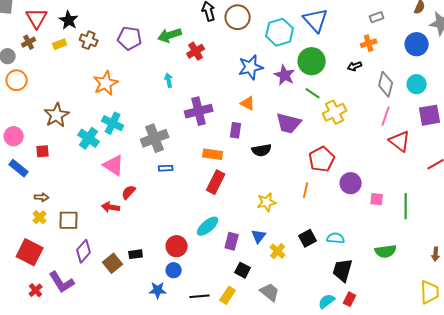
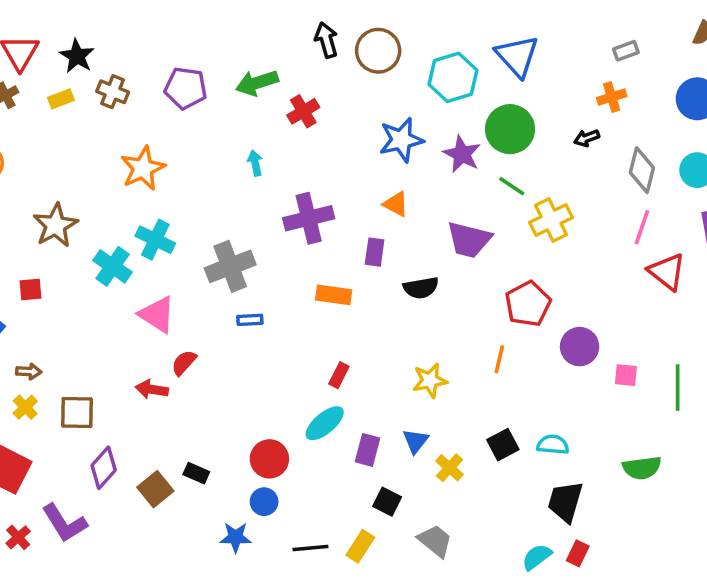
red rectangle: (216, 182) -> (339, 375), moved, size x0.6
black rectangle: (136, 254) -> (196, 473), turned 32

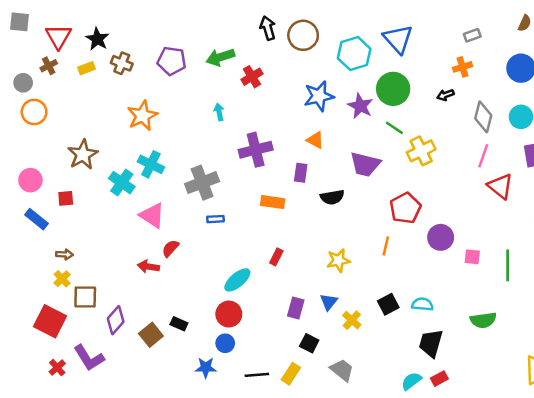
brown square: (77, 413) -> (85, 297), moved
cyan ellipse: (325, 423) -> (237, 280), moved
red rectangle: (578, 553) -> (439, 379), turned 35

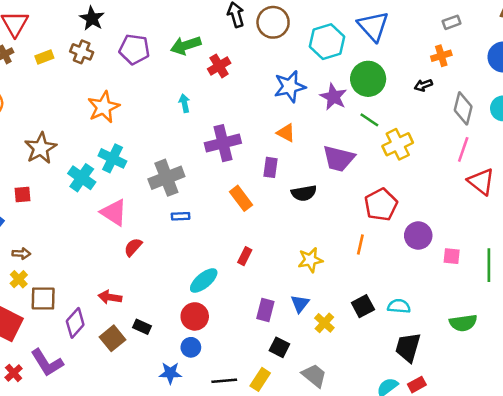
black star: (97, 39) -> (92, 18), moved
orange rectangle: (273, 202) -> (241, 198), turned 45
red arrow: (148, 267) -> (110, 297), moved

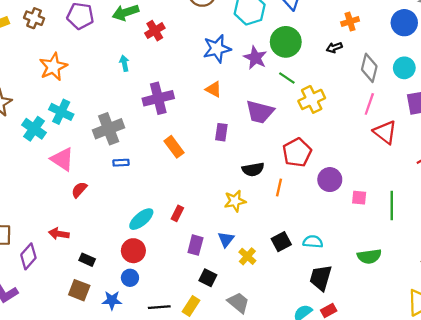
purple rectangle: (270, 167) -> (221, 132), moved
black semicircle: (304, 193) -> (253, 169), moved
red rectangle: (245, 256) -> (177, 213), moved
brown square: (112, 338) -> (79, 290), moved, turned -30

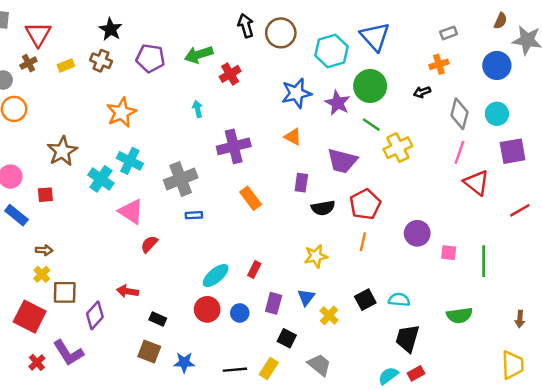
red pentagon: (297, 152) -> (365, 204), moved
black semicircle: (253, 169) -> (323, 208), moved
blue circle: (130, 278) -> (240, 313), moved

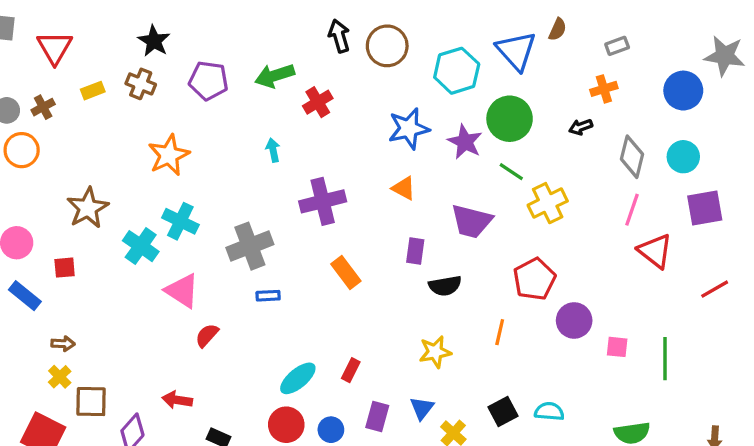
brown semicircle: (501, 21) -> (558, 29), moved
brown cross: (28, 63) -> (43, 107), moved
red pentagon: (365, 204) -> (534, 279), moved

